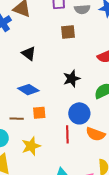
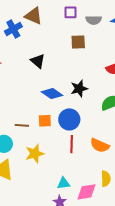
blue diamond: (28, 90) -> (52, 94), moved
blue circle: (79, 113) -> (69, 119), moved

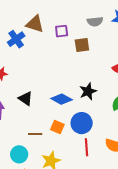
purple square: (71, 12) -> (62, 31), moved
black triangle: (38, 61) -> (26, 99), moved
orange square: (45, 121) -> (57, 127), turned 32

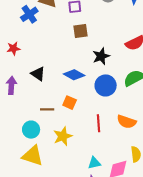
brown square: (82, 45) -> (80, 31), moved
black star: (88, 91) -> (101, 56), moved
blue circle: (82, 123) -> (106, 85), moved

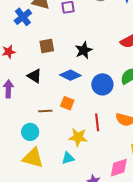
brown square: (80, 31) -> (47, 46), moved
black star: (101, 56) -> (84, 50), moved
yellow star: (63, 136) -> (78, 137), moved, turned 30
cyan triangle: (94, 163) -> (68, 158), moved

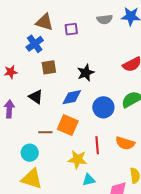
blue cross: (23, 17) -> (35, 44), moved
blue diamond: (70, 75) -> (72, 97), turned -40
orange square: (67, 103) -> (68, 125), size x1.5
cyan triangle: (68, 158) -> (89, 180), moved

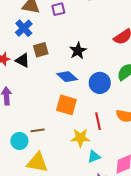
black triangle: (36, 97) -> (23, 60), moved
blue diamond: (72, 97) -> (67, 77), turned 60
brown line: (45, 132) -> (38, 130), moved
cyan circle: (30, 153) -> (19, 141), moved

